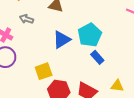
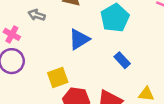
cyan pentagon: (90, 35) -> (115, 18), moved

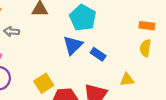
blue triangle: (79, 39) -> (73, 45), moved

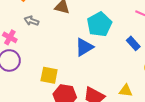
blue rectangle: (98, 54) -> (133, 43), moved
yellow square: (44, 83) -> (49, 75), turned 30

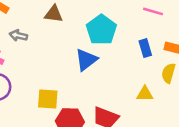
blue rectangle: (133, 43) -> (145, 48), turned 32
yellow triangle: (126, 91) -> (145, 94), moved

